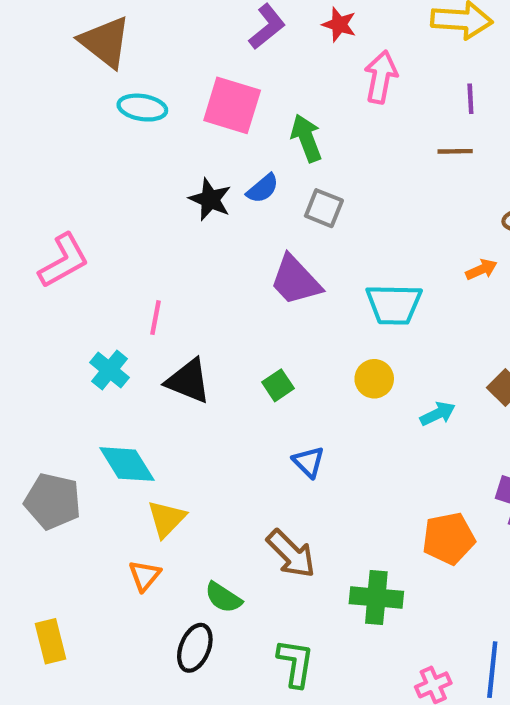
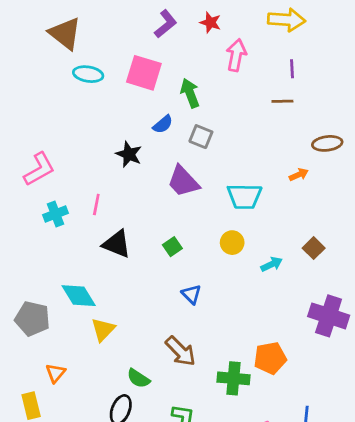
black star: (210, 199) -> (129, 154), moved
cyan cross: (110, 370) -> (56, 214), moved, turned 30
orange pentagon: (449, 538) -> (270, 358), moved
orange triangle: (145, 576) -> (56, 373), moved

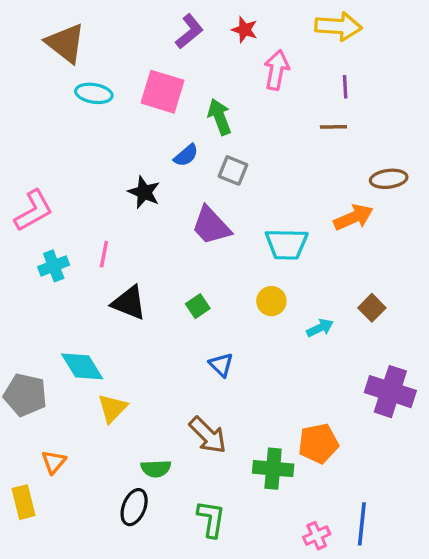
orange arrow: (299, 175) -> (353, 217), size x1.6
green semicircle: (138, 378) -> (156, 469), turned -35

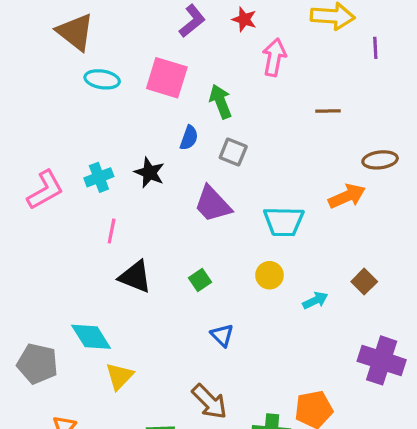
purple line: (345, 87) -> (375, 48), moved
blue semicircle: (186, 155) -> (189, 138), turned -30
cyan cross: (54, 266) -> (99, 177), moved

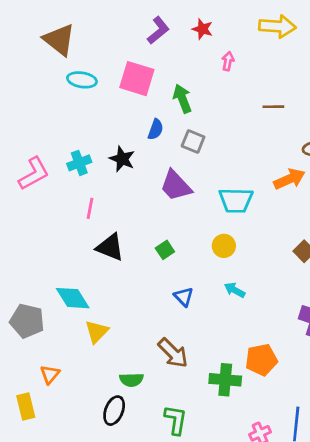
pink arrow: (274, 57) -> (228, 61), size x0.6
cyan arrow: (315, 300) -> (235, 290), moved, turned -125

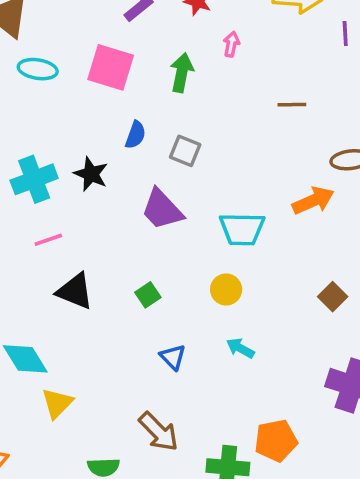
green arrow: (182, 99) -> (182, 73), moved, turned 32
cyan cross: (79, 163) -> (34, 179), size x1.4
pink line: (90, 208) -> (48, 240), turned 60

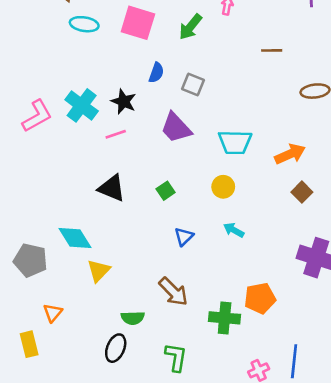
green arrow: (182, 73) -> (190, 27), turned -152
cyan cross: (34, 179) -> (82, 105), turned -32
orange arrow: (313, 201) -> (290, 154), moved
pink line: (48, 240) -> (116, 134), moved
blue triangle: (173, 357) -> (184, 237), turned 30

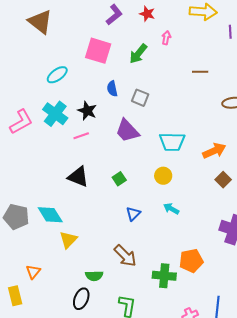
cyan ellipse: (84, 24) -> (57, 75), moved, turned -45
blue semicircle: (156, 73) -> (112, 89), turned 147
gray pentagon: (30, 260) -> (16, 217), moved

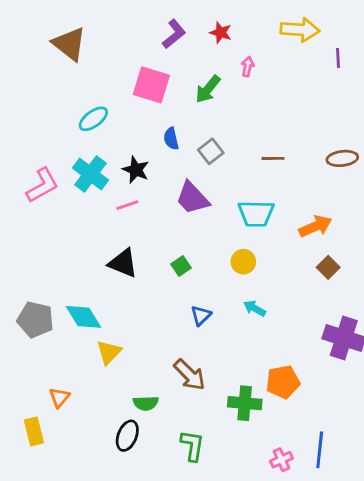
brown line: (200, 72) -> (273, 158), moved
gray square: (140, 98) -> (211, 151), turned 30

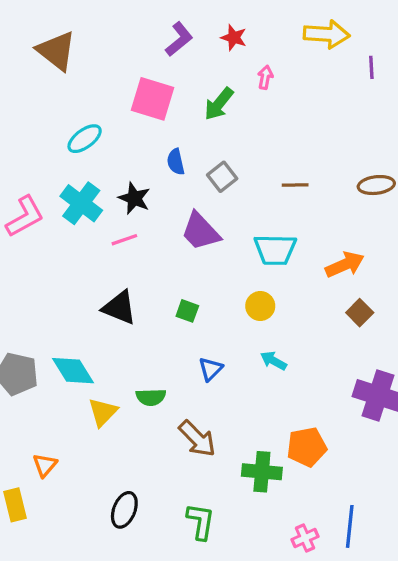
green square: (181, 266) -> (187, 311), turned -36
green semicircle: (146, 403) -> (151, 397), moved

